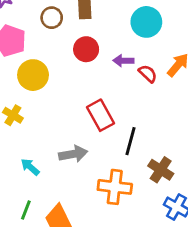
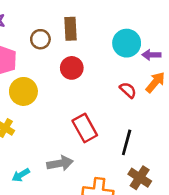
purple arrow: (123, 61) -> (151, 55), moved
black line: (131, 141) -> (127, 142), moved
cyan arrow: (30, 167) -> (21, 175), turned -72

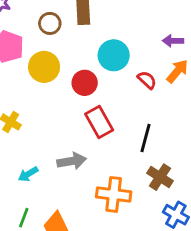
cyan circle: (127, 43) -> (114, 55), moved
red circle: (72, 68) -> (85, 83), moved
yellow circle: (23, 91) -> (44, 67), moved

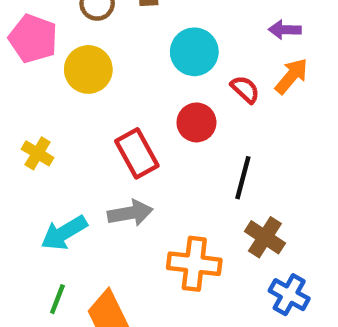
red circle: (85, 83) -> (196, 122), moved
red rectangle: (99, 122) -> (137, 153), moved
cyan arrow: (28, 174) -> (64, 233), size x1.5

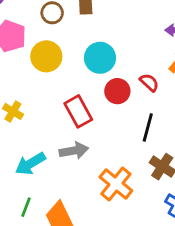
cyan circle: (194, 52) -> (100, 58), moved
red semicircle: (245, 89) -> (149, 82), moved
orange cross: (194, 264) -> (116, 184), turned 32

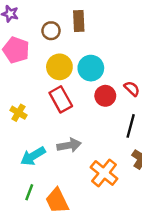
yellow circle: (46, 56) -> (59, 67), moved
red rectangle: (78, 111) -> (61, 99), moved

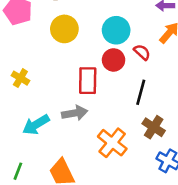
cyan circle: (91, 68) -> (116, 30), moved
red rectangle: (61, 99) -> (88, 81), moved, turned 30
green line: (29, 192) -> (18, 171), moved

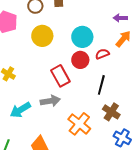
red semicircle: (142, 52) -> (102, 54), turned -64
red rectangle: (88, 81) -> (60, 76), turned -30

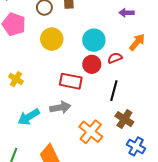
purple arrow: (120, 18) -> (127, 13), moved
red rectangle: (60, 76) -> (71, 81), turned -50

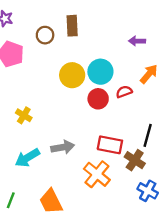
yellow circle: (52, 39) -> (72, 75), moved
yellow cross: (16, 79) -> (24, 115), moved
red rectangle: (71, 81) -> (110, 145), moved
black line: (114, 91) -> (148, 135), moved

